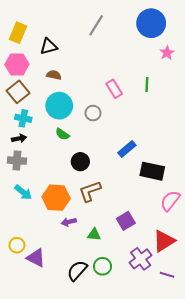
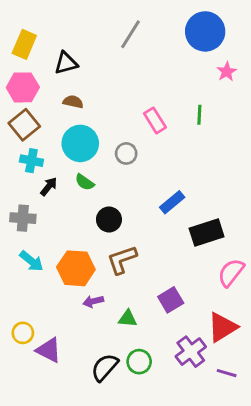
black arrow: (19, 138) -> (49, 186), moved, turned -40
black rectangle: (152, 171) -> (207, 232), turned -30

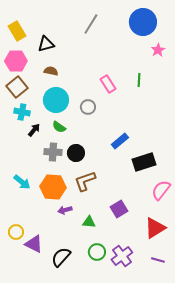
yellow rectangle: (24, 44) -> (17, 31), turned -54
gray cross: (23, 218) -> (53, 152), moved
purple cross: (191, 352) -> (122, 256), moved
black semicircle: (105, 367) -> (61, 257), moved

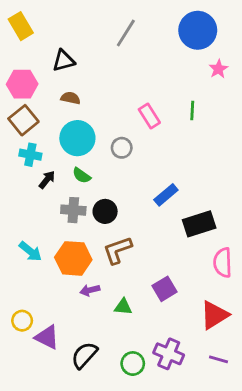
yellow rectangle: (17, 31) -> (21, 26), moved
pink semicircle: (161, 190) -> (223, 263), turned -40
green circle: (97, 252) -> (133, 364), moved
purple cross: (122, 256) -> (169, 354), turned -30

